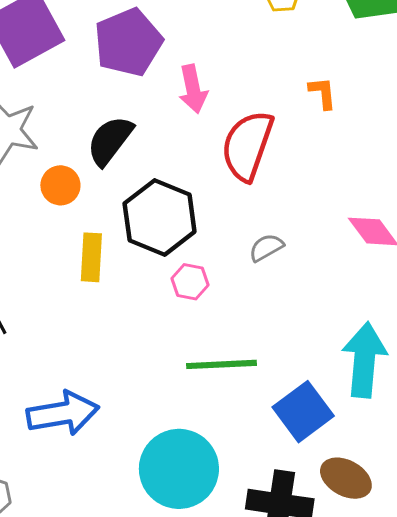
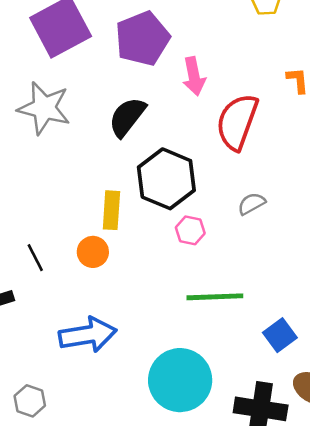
orange circle: (60, 185) -> (93, 252), moved
blue square: (303, 412) -> (280, 335), size x0.7

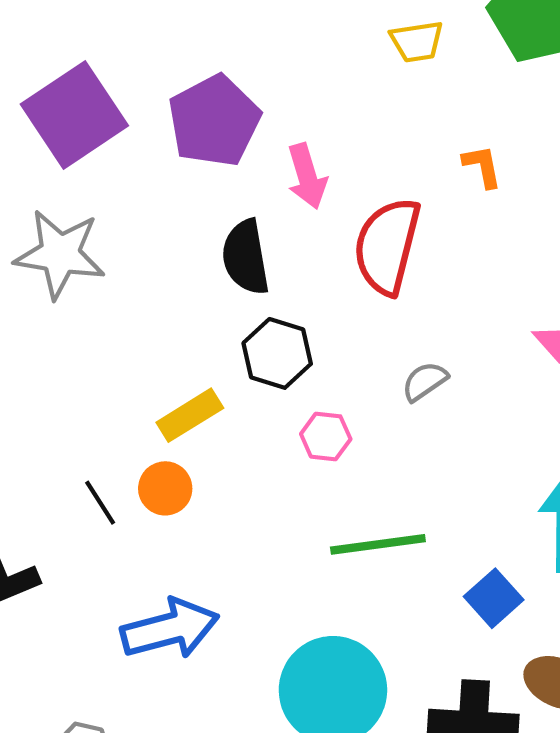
black semicircle: (127, 117) -> (246, 257), moved, turned -42
black hexagon: (166, 179) -> (277, 353), size x0.7
yellow rectangle: (111, 210) -> (190, 415), turned 60
black line: (35, 258) -> (100, 503), moved

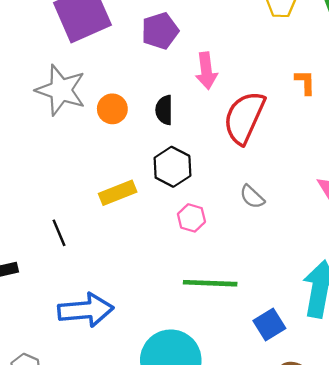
purple pentagon: (214, 121) -> (160, 31), size x0.7
black semicircle: (246, 257) -> (164, 110), size x0.7
gray semicircle: (425, 381) -> (252, 197), turned -112
orange circle: (165, 488) -> (112, 109), moved

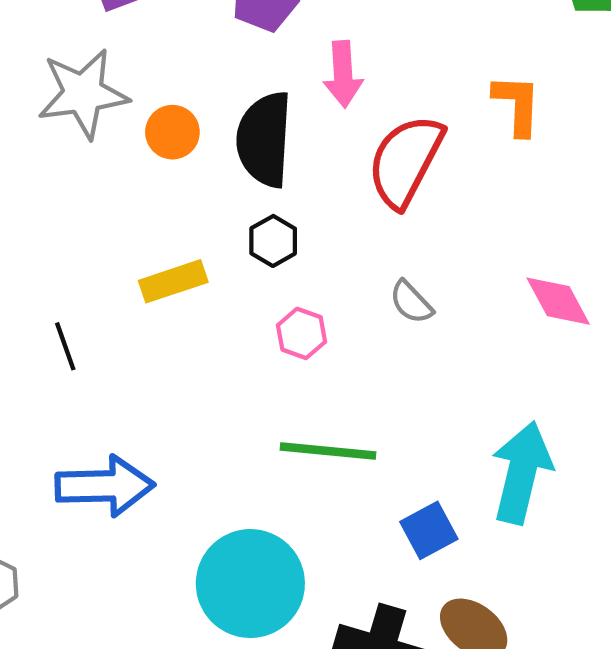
orange L-shape: (305, 82) -> (517, 105), size x1.4
gray star: (61, 90) -> (83, 94), turned -30
black semicircle: (164, 110) -> (264, 139), size x1.8
black hexagon: (172, 167) -> (273, 241), size x0.7

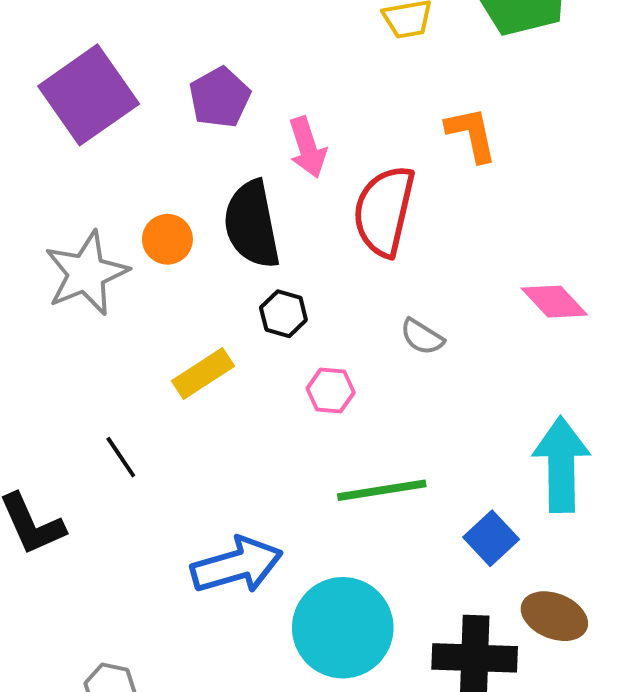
gray star: (83, 94) -> (86, 273), moved
blue arrow: (105, 486) -> (237, 565), moved

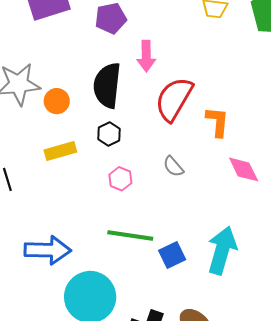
orange L-shape: (471, 134) -> (217, 122), moved
orange circle: (167, 239) -> (57, 101), moved
blue square: (491, 538) -> (172, 255), moved

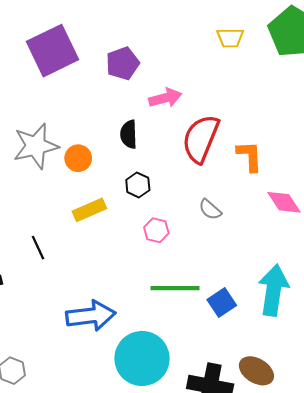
pink arrow: (146, 56) -> (165, 98), turned -96
black semicircle: (107, 85) -> (129, 134), size x0.6

